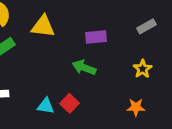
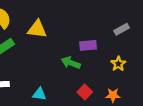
purple rectangle: (96, 37) -> (88, 45), moved
red square: (70, 103) -> (85, 92), moved

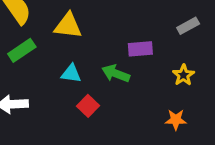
red square: (85, 92) -> (88, 106), moved
cyan triangle: (39, 94) -> (71, 74), moved

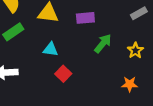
purple rectangle: (140, 49) -> (85, 18), moved
green arrow: (116, 74) -> (103, 43), moved, turned 108

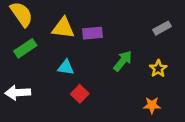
purple rectangle: (85, 18) -> (92, 33), moved

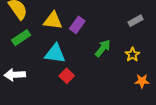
purple rectangle: (92, 33) -> (77, 25), turned -49
cyan triangle: (66, 67) -> (55, 54), size x1.5
orange star: (152, 105) -> (142, 81), moved

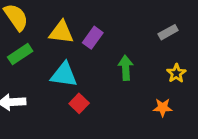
green arrow: (103, 48) -> (126, 68), turned -42
yellow star: (132, 55) -> (176, 73), moved
orange star: (142, 81) -> (163, 108), moved

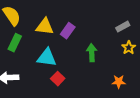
green rectangle: (20, 54) -> (15, 43), turned -30
yellow star: (176, 73) -> (129, 48), moved

